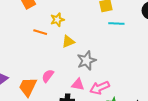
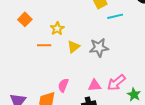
gray star: (87, 60) -> (99, 48), moved, turned 30

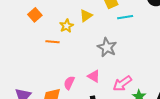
yellow triangle: (74, 47) -> (86, 16), moved
gray star: (99, 48) -> (107, 47), turned 30
pink triangle: (95, 85) -> (94, 76), moved, turned 32

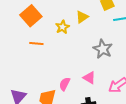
orange square: (35, 15) -> (31, 16), size x1.5
orange line: (53, 42) -> (36, 43), moved

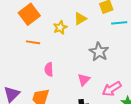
pink triangle: (89, 78) -> (84, 80), turned 40
pink semicircle: (65, 84) -> (49, 69), moved, turned -32

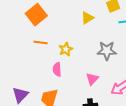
yellow star: (60, 27) -> (66, 49), moved
gray star: (99, 52) -> (107, 51), turned -30

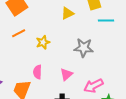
orange line: (41, 43) -> (19, 33), turned -40
pink semicircle: (57, 69) -> (37, 72), moved

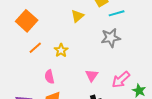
gray star: (84, 48) -> (111, 38), moved
pink semicircle: (37, 72) -> (49, 77), moved

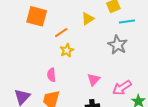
orange square: (27, 21) -> (37, 16), turned -35
gray star: (111, 38) -> (118, 45), turned 30
orange line: (35, 48) -> (61, 33), moved

